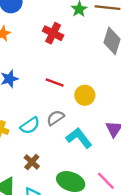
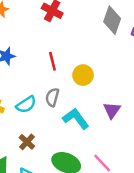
red line: (55, 83) -> (52, 61), turned 54
gray semicircle: (55, 118) -> (52, 97), turned -42

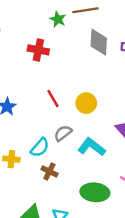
gray semicircle: (52, 97) -> (63, 133), turned 54
brown cross: (27, 142) -> (49, 171), moved

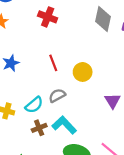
cyan L-shape: (92, 147) -> (64, 125), moved
brown cross: (49, 171) -> (39, 128), turned 32

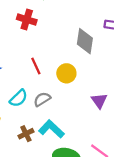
gray diamond: (103, 19) -> (85, 41), moved
cyan semicircle: (34, 105) -> (19, 98), moved

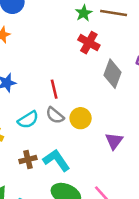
red cross: (27, 20) -> (89, 43), moved
yellow circle: (66, 73) -> (81, 118), moved
gray semicircle: (42, 99) -> (55, 115), moved, turned -120

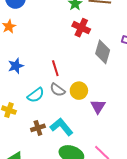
purple triangle: (114, 141) -> (98, 107), moved

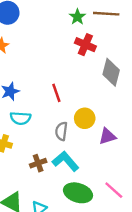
gray semicircle: (58, 90) -> (61, 131), moved, turned 63
cyan semicircle: (36, 95) -> (20, 118), moved, turned 42
purple triangle: (98, 107) -> (107, 136), turned 42

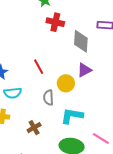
purple triangle: (107, 136) -> (84, 70), moved
cyan L-shape: (66, 161) -> (72, 116), moved, turned -30

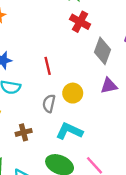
purple triangle: (84, 70) -> (109, 86), moved

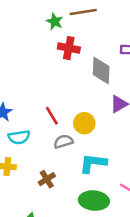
red line: (48, 66) -> (52, 116), moved
gray semicircle: (49, 104) -> (63, 141), turned 78

